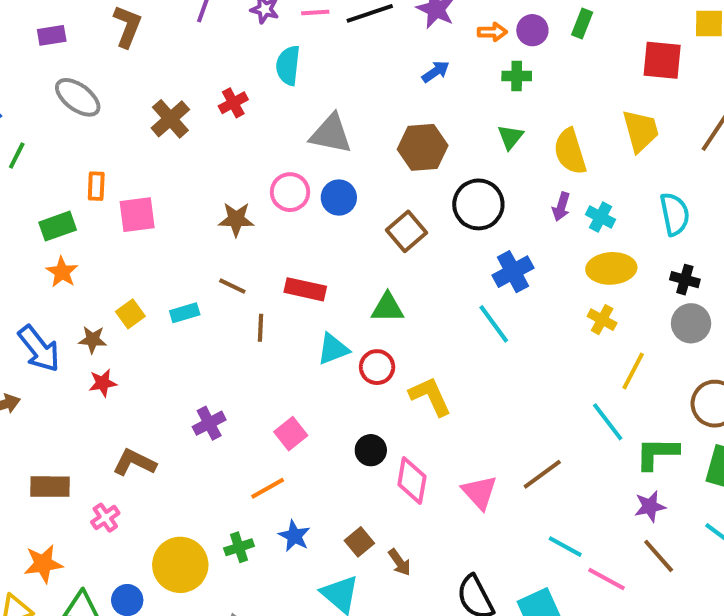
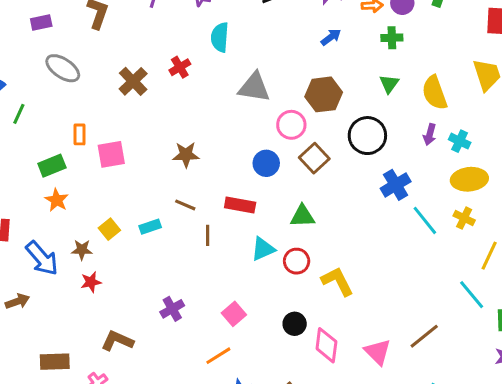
pink circle: (290, 192) -> (291, 125), moved
blue circle: (339, 198) -> (266, 163), moved
cyan line: (494, 324) -> (425, 220), moved

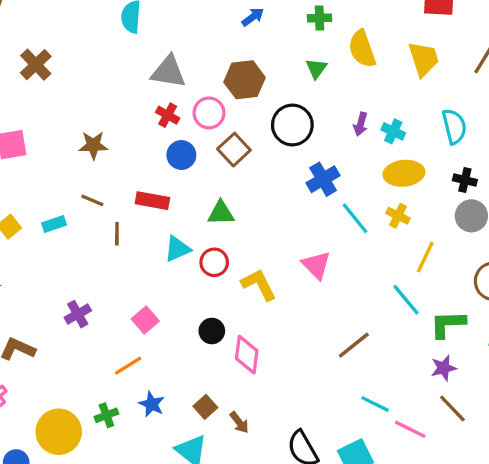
red cross: (180, 67) -> (168, 115), moved, turned -30
yellow semicircle: (435, 93) -> (362, 49), moved
pink triangle: (378, 352) -> (316, 265), moved

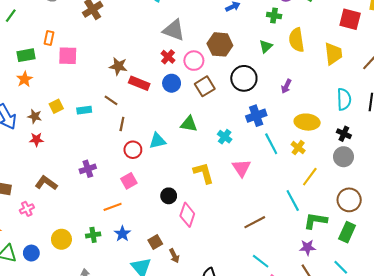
cyan cross: (393, 131) -> (225, 137), moved
red rectangle: (152, 201) -> (139, 83), moved
red circle: (214, 262) -> (133, 150), moved
yellow circle: (59, 432) -> (61, 239), size x0.7

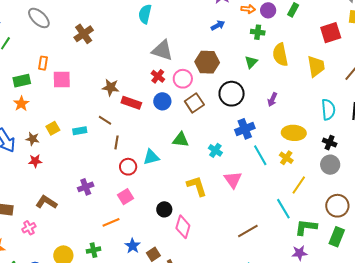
red square: (350, 19) -> (331, 33), turned -30
blue star: (122, 234) -> (133, 246), moved

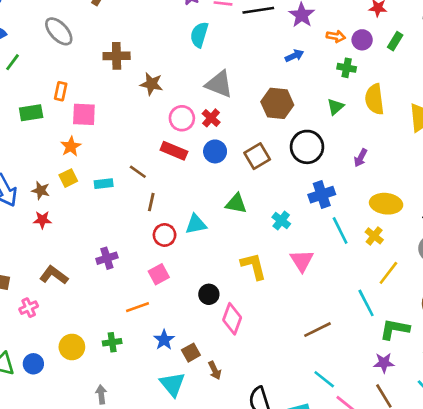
brown cross: (84, 34) -> (117, 56), turned 30
pink circle: (183, 79) -> (182, 118), moved
brown star: (111, 87) -> (151, 84), moved
orange star: (21, 104) -> (71, 146), moved

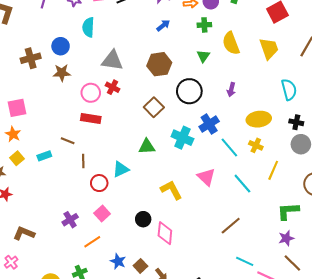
blue circle: (215, 151) -> (61, 46), moved
cyan cross: (281, 220) -> (182, 138), moved, size x1.5
purple cross: (107, 258) -> (70, 220), moved
cyan line: (366, 303) -> (242, 184), moved

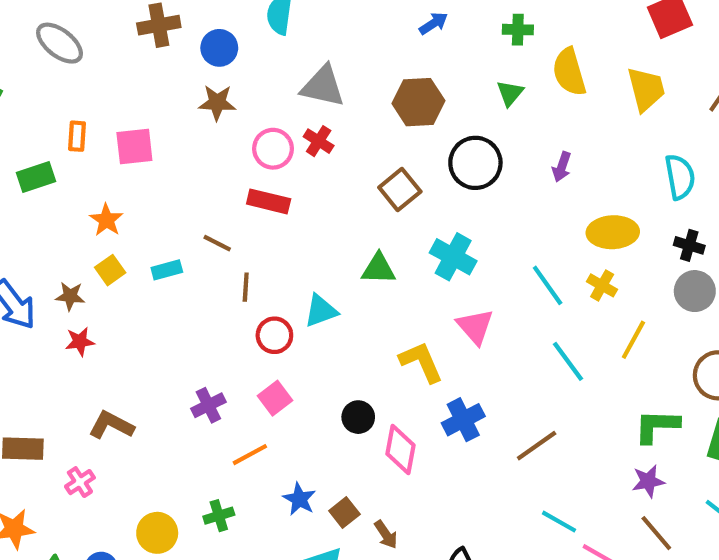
brown cross: (31, 58) -> (159, 25), moved
pink square: (17, 108) -> (134, 147), moved
blue cross: (209, 124) -> (463, 420), moved
pink triangle: (206, 177) -> (475, 326), moved

